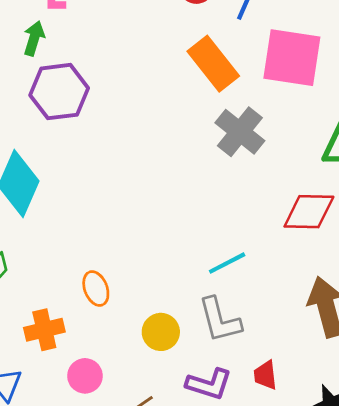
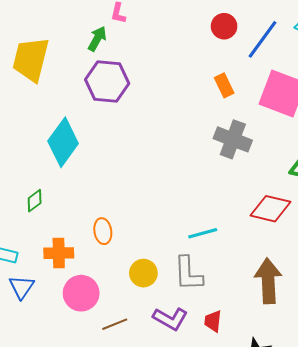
orange rectangle: (213, 64) -> (224, 85), size x0.6
gray cross: (240, 132) -> (233, 139), turned -30
pink circle: (85, 376) -> (81, 293), size x1.4

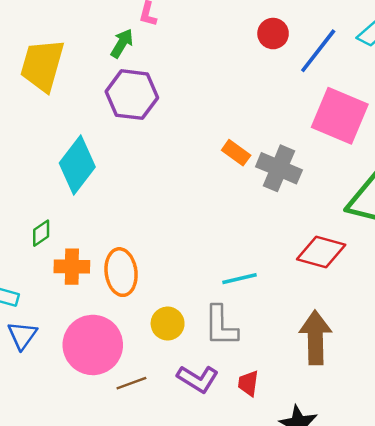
orange rectangle: (224, 85) -> (236, 153), moved, turned -30
orange ellipse: (103, 231) -> (121, 272), size x1.5
orange cross: (59, 253) -> (72, 267), moved
pink circle: (81, 293) -> (93, 345), size x1.4

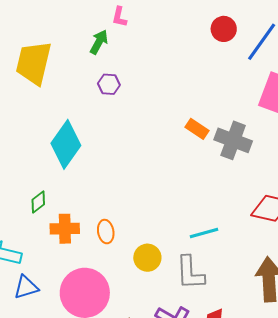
purple hexagon: (132, 95) -> (109, 84), size x0.5
orange ellipse: (121, 272) -> (106, 232), size x0.6
yellow circle: (168, 324) -> (147, 258), moved
blue triangle: (22, 335) -> (26, 287), turned 40

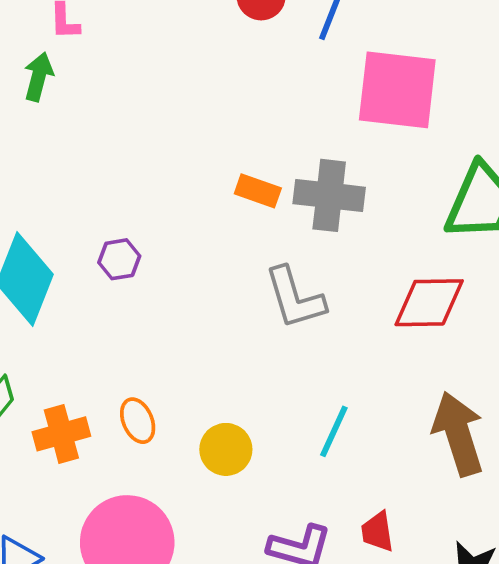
purple hexagon: (109, 84) -> (119, 259), moved
cyan line: (204, 233) -> (334, 431), moved, turned -36
gray L-shape: (190, 273) -> (295, 298), moved

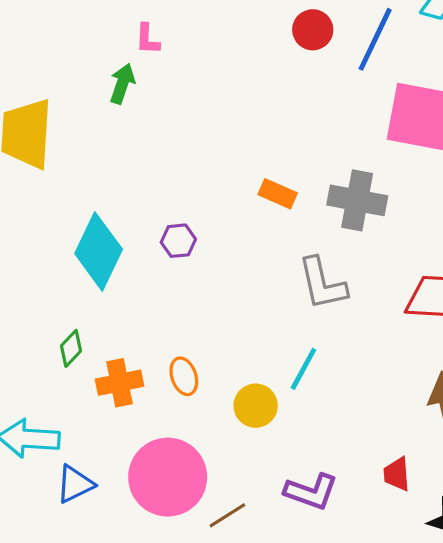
orange rectangle: (258, 191) -> (278, 194), moved
cyan line: (334, 431) -> (303, 369), moved
red trapezoid: (377, 532) -> (397, 474), moved

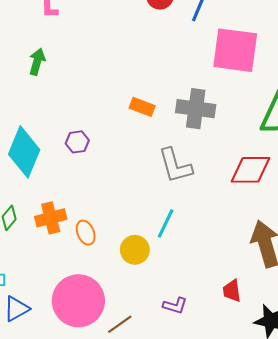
green arrow: (122, 84) -> (37, 62), moved
orange cross: (119, 383) -> (51, 218), moved
purple L-shape: (311, 492) -> (175, 305), size x0.7

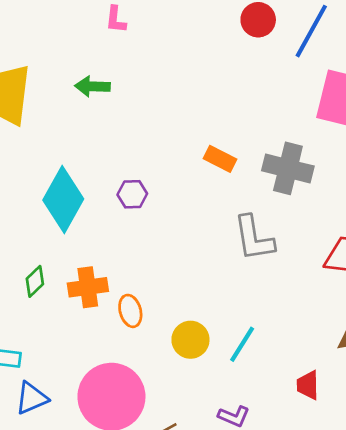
green arrow: (37, 62) -> (92, 86), turned -110
cyan line: (166, 223) -> (242, 344), moved
red trapezoid: (232, 291) -> (308, 385), moved

